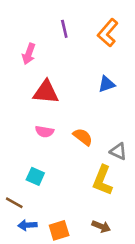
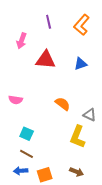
red triangle: (46, 92) -> (46, 60), moved
pink semicircle: (45, 132) -> (16, 100), moved
brown line: (14, 203) -> (27, 154), moved

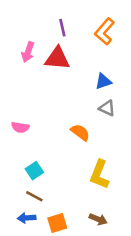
red triangle: (46, 60) -> (57, 58), moved
gray triangle: (90, 115) -> (107, 108), moved
cyan square: (27, 134) -> (34, 171), turned 32

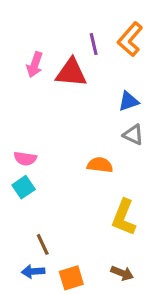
purple line: (62, 28) -> (94, 44), moved
orange semicircle: (80, 132) -> (100, 165), turned -30
cyan square: (34, 171) -> (24, 187), moved
brown line: (34, 196) -> (43, 244), turned 36

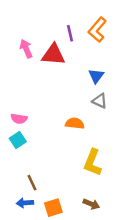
pink arrow: (35, 65) -> (26, 49), turned 138
blue triangle: (129, 101) -> (96, 76), turned -35

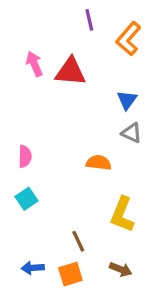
purple line: (70, 33) -> (89, 20), moved
pink semicircle: (19, 119) -> (25, 156), turned -98
cyan square: (18, 140) -> (26, 199), moved
brown line: (32, 183) -> (78, 241), moved

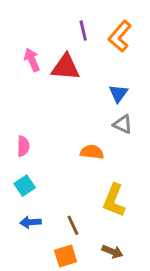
purple line: (89, 20) -> (83, 30), moved
blue arrow: (33, 268) -> (30, 222), moved

